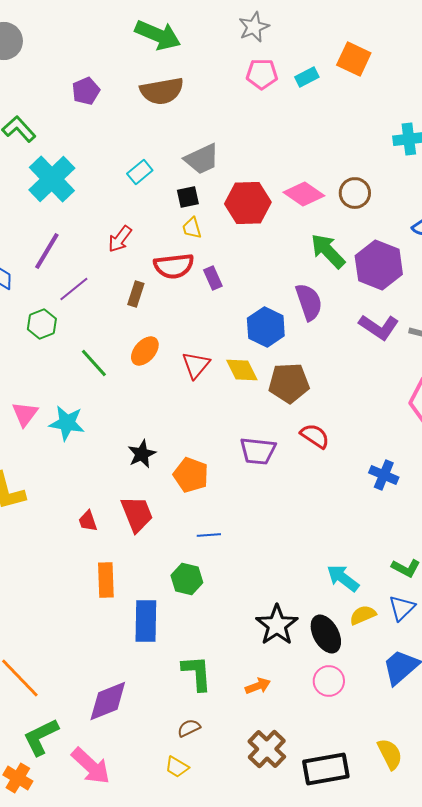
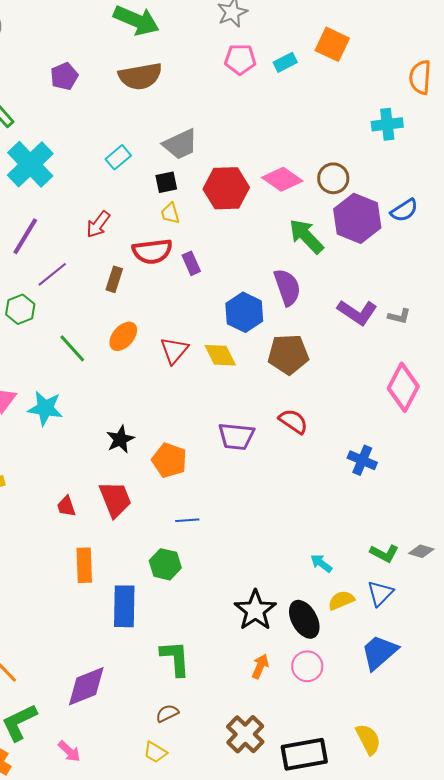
purple hexagon: (379, 265) -> (357, 218), moved
brown pentagon: (289, 383) -> (288, 354), moved
cyan arrow: (343, 578) -> (321, 563), size x0.7
orange arrow: (258, 686) -> (260, 666), moved, turned -45
pink arrow: (91, 766) -> (69, 751), size x0.6

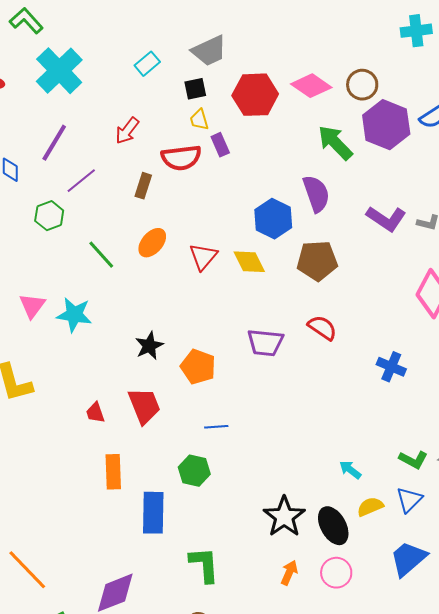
purple rectangle: (191, 263) -> (220, 145), moved

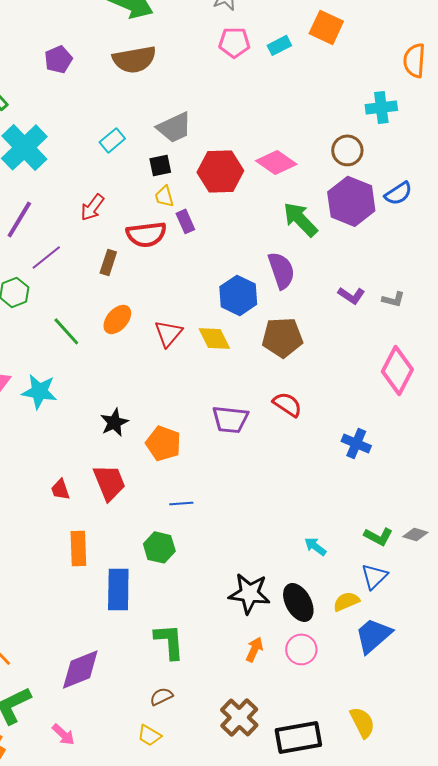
brown circle: (362, 85) -> (347, 150), moved
purple L-shape: (386, 219) -> (351, 295), size x0.7
yellow semicircle: (370, 507) -> (346, 601), moved
black star: (284, 517) -> (249, 593), turned -30

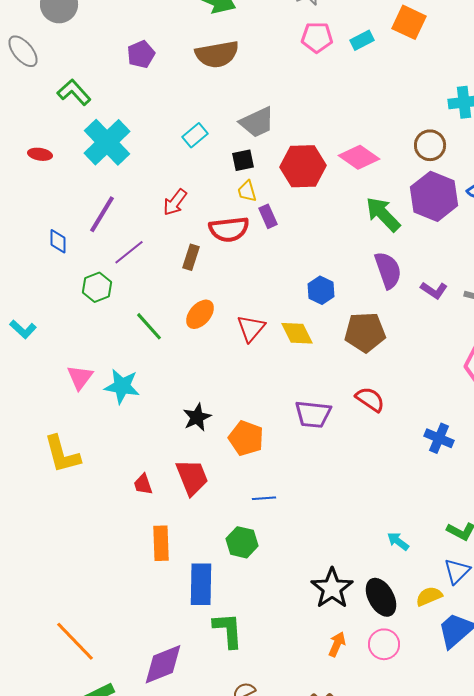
purple semicircle: (281, 270) -> (388, 270), moved
blue hexagon: (238, 295) -> (321, 290), size x0.7
black star: (249, 593) -> (332, 588), turned 30
green L-shape: (169, 641) -> (228, 630), moved

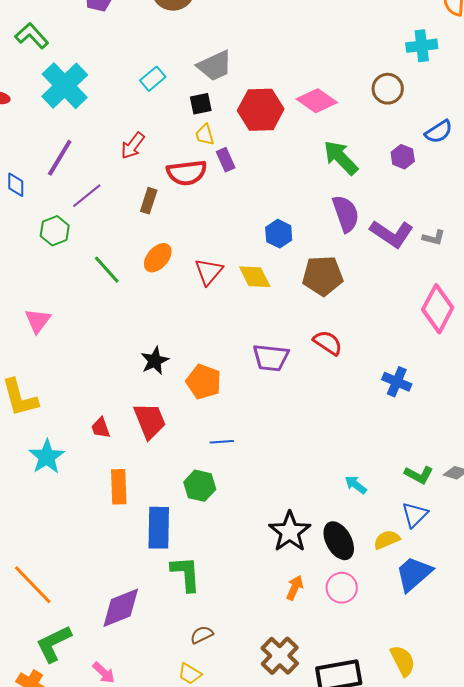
purple hexagon: (434, 196) -> (403, 157), moved, size x0.5
purple L-shape: (434, 290) -> (392, 234), size x1.6
cyan star: (122, 386) -> (47, 457), moved, turned 30

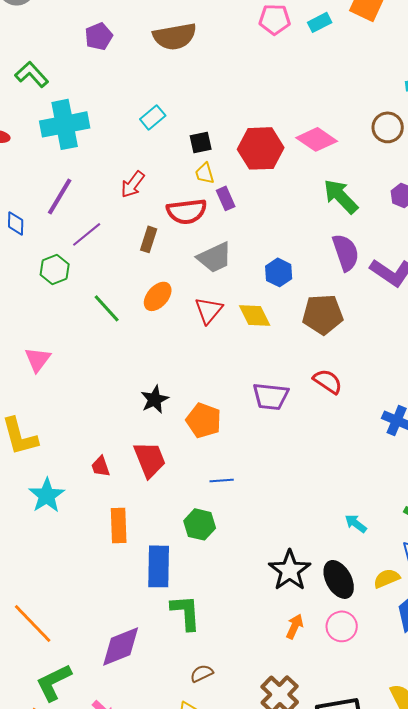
gray trapezoid: (215, 66) -> (215, 257), moved
cyan cross: (65, 86) -> (65, 124), turned 33

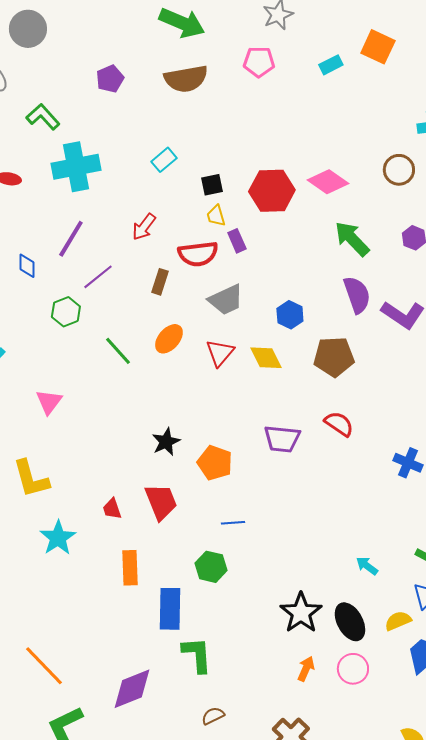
pink pentagon: (275, 19) -> (259, 62), moved

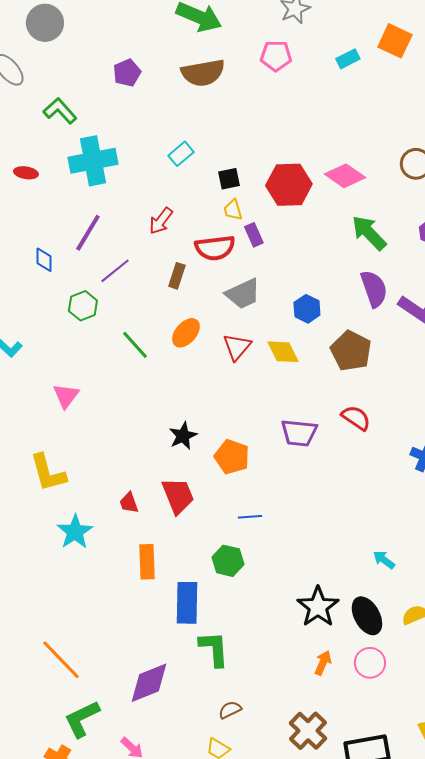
brown pentagon: (334, 357) -> (351, 351), turned 30

